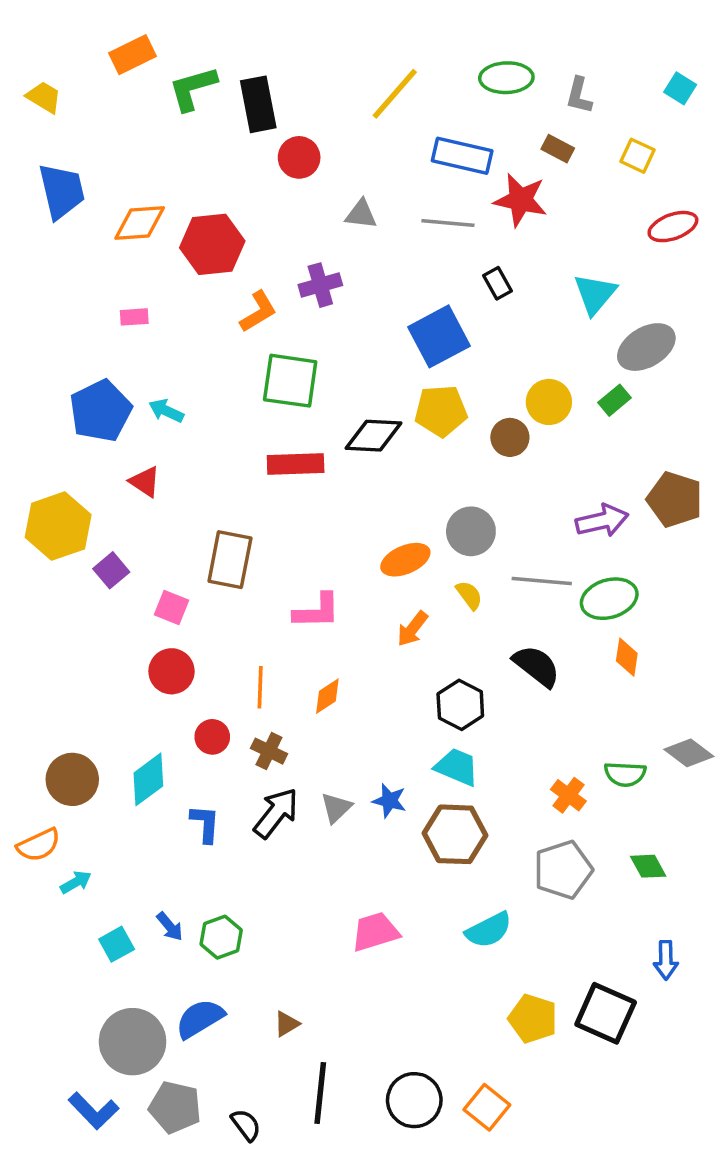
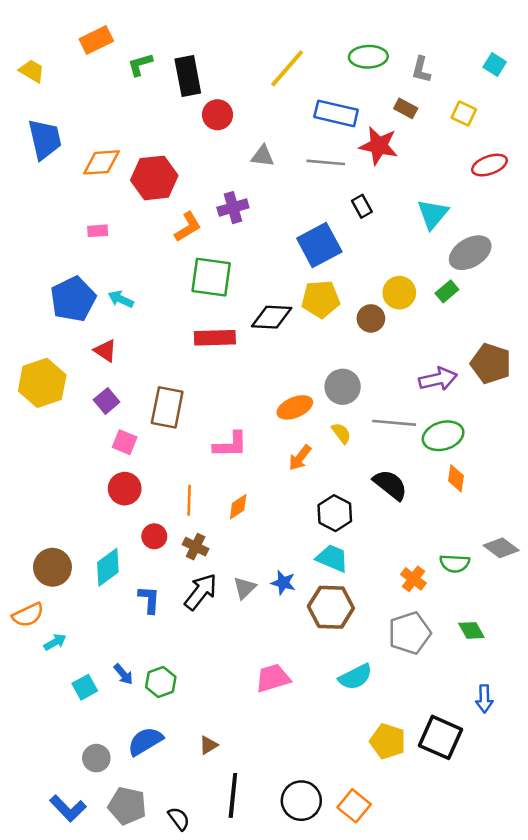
green L-shape: (193, 88) -> (140, 64), size x0.7
purple square: (111, 570) -> (107, 401), moved
gray circle: (133, 1042) -> (96, 758), size x0.6

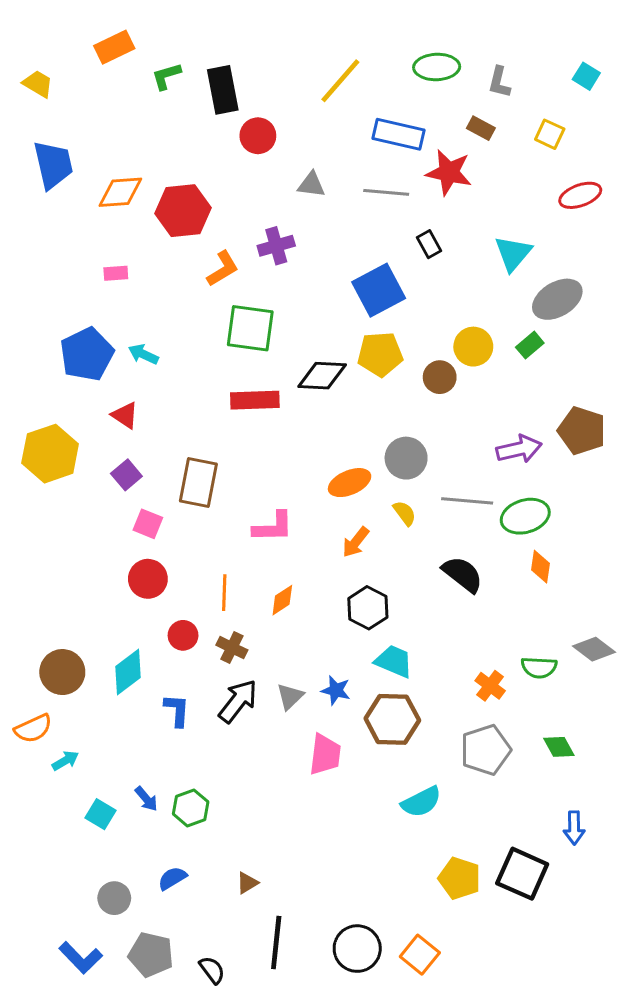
black hexagon: (335, 513) -> (368, 608), moved
pink trapezoid: (273, 678) -> (325, 755), moved, turned 114
cyan square: (85, 687) -> (101, 814), turned -30
blue semicircle: (145, 741) -> (172, 878), size x0.7

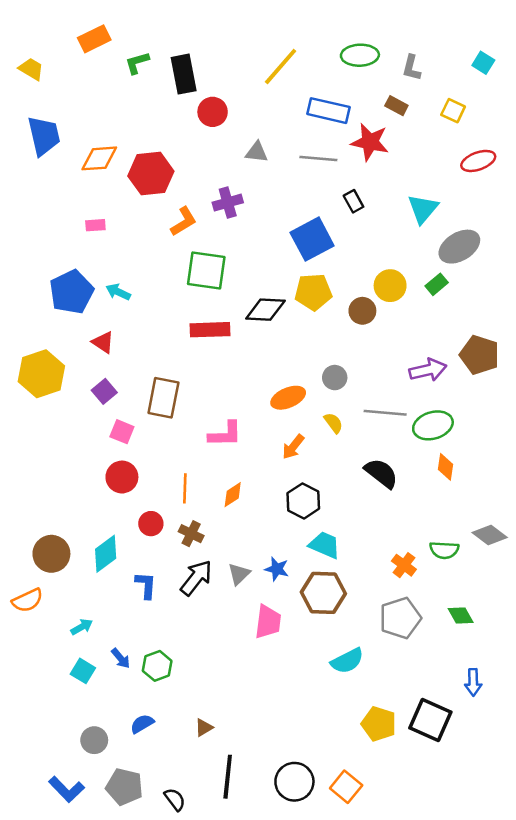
gray circle: (406, 458) -> (335, 378), size x0.7
cyan arrow: (65, 761) -> (82, 627), moved

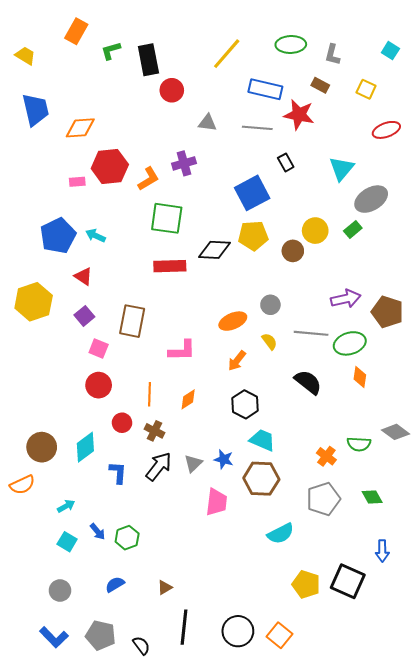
orange rectangle: (94, 39) -> (76, 31), turned -35
red hexagon: (151, 174) -> (110, 167), moved
brown pentagon: (480, 355) -> (387, 312), moved
gray circle: (94, 740) -> (60, 591), moved

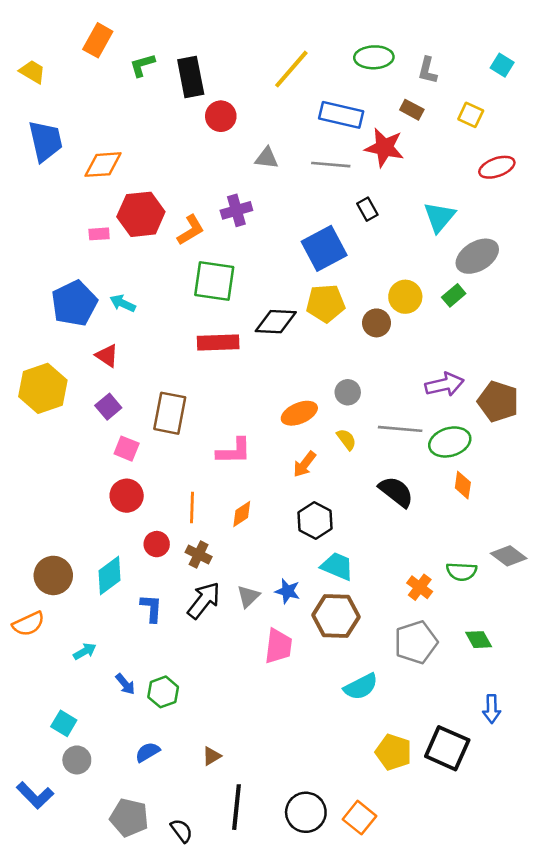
cyan square: (67, 542) -> (64, 723), moved
blue L-shape: (54, 637) -> (35, 795), moved

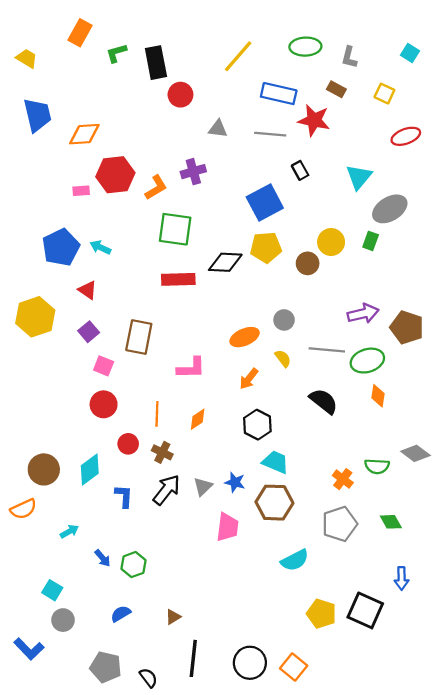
green rectangle: (454, 295) -> (371, 241), turned -30

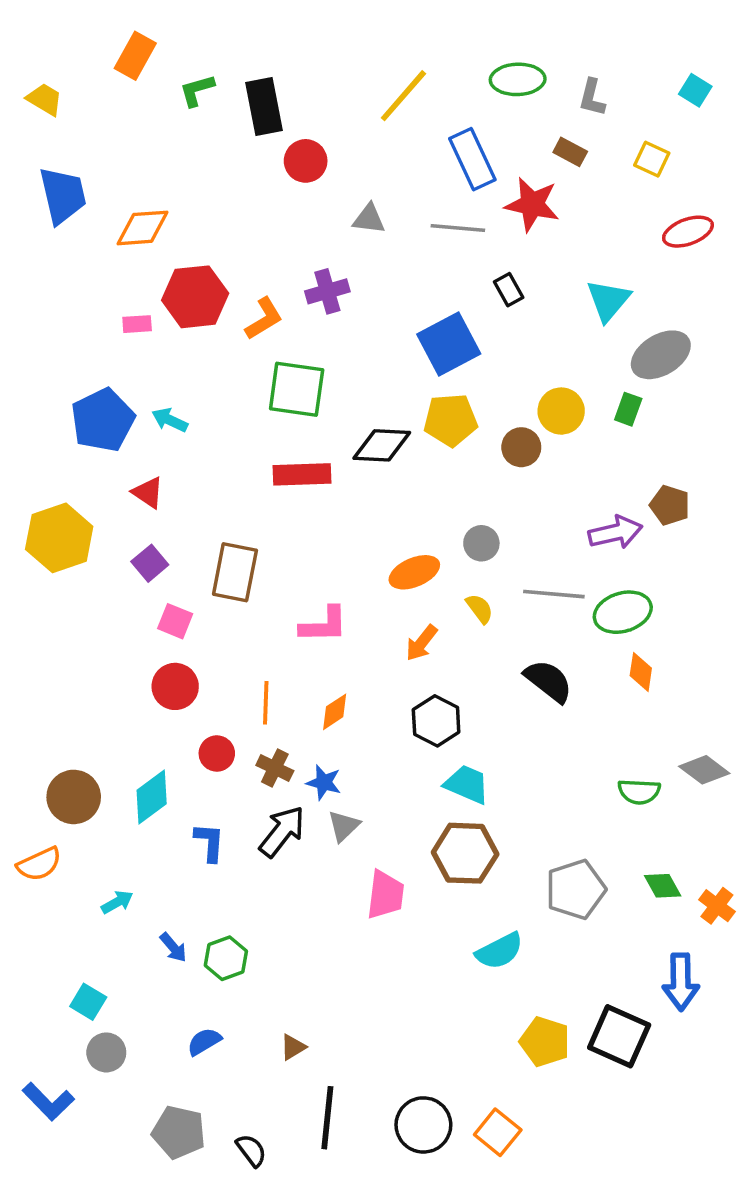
blue rectangle: (279, 94) -> (472, 159), turned 52
brown pentagon: (407, 327) -> (670, 505), moved, size x0.7
orange cross: (343, 479) -> (717, 906), moved
blue star: (235, 482) -> (324, 782), moved
blue arrow: (402, 578) -> (681, 982), size x1.4

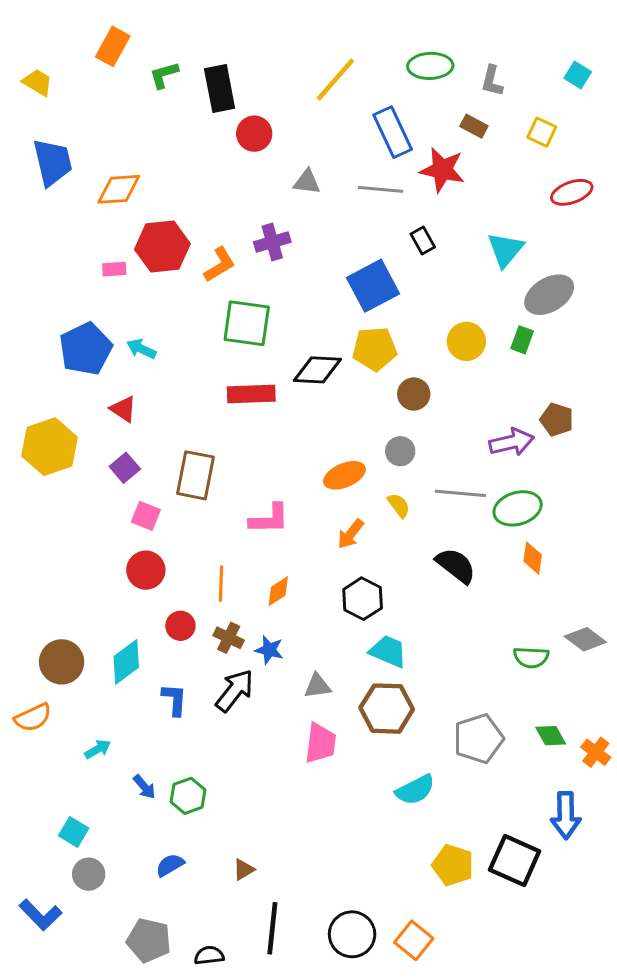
brown circle: (521, 447) -> (414, 394), moved
gray triangle: (344, 826) -> (317, 686), moved, turned 36
black semicircle: (251, 1150) -> (209, 955), turned -60

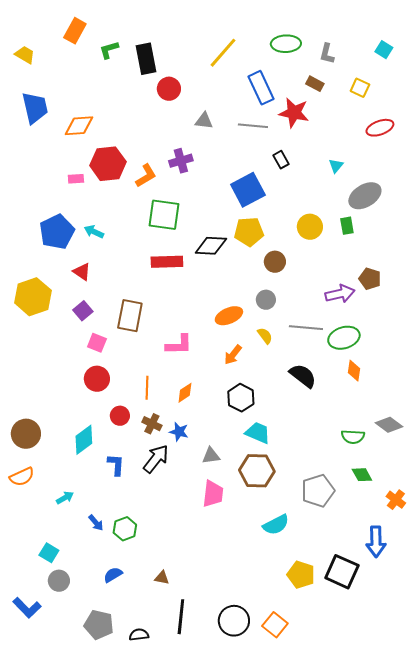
cyan triangle: (506, 250) -> (336, 166), size x0.6
green rectangle: (522, 340) -> (347, 226), turned -30
brown circle: (62, 662) -> (26, 434), moved
green diamond: (551, 736) -> (362, 475), moved
brown triangle: (244, 870) -> (162, 578), turned 42

